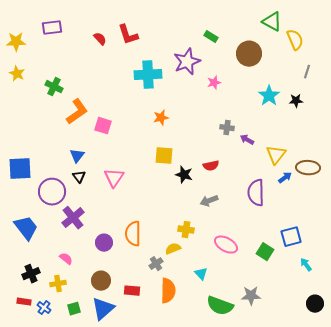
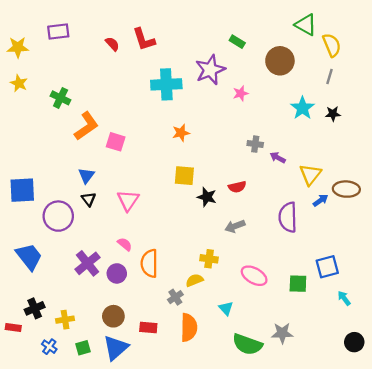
gray line: (307, 72) -> (329, 77), moved
purple cross: (73, 218) -> (88, 263), moved
green square: (265, 252) -> (298, 284), turned -30
pink semicircle: (66, 259) -> (125, 244), moved
red rectangle: (24, 302) -> (13, 327), moved

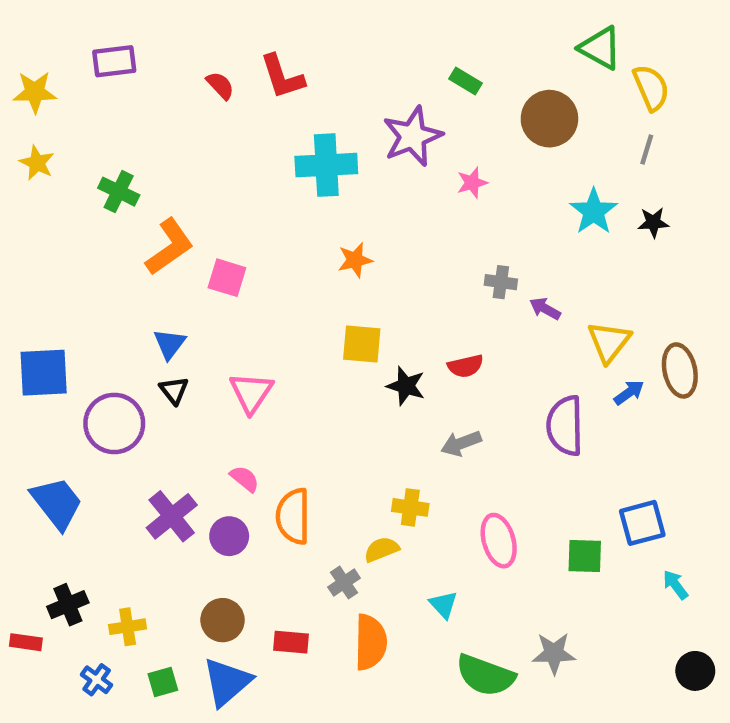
brown ellipse: (346, 189) -> (680, 370), turned 75
pink ellipse: (254, 276) -> (499, 541), turned 45

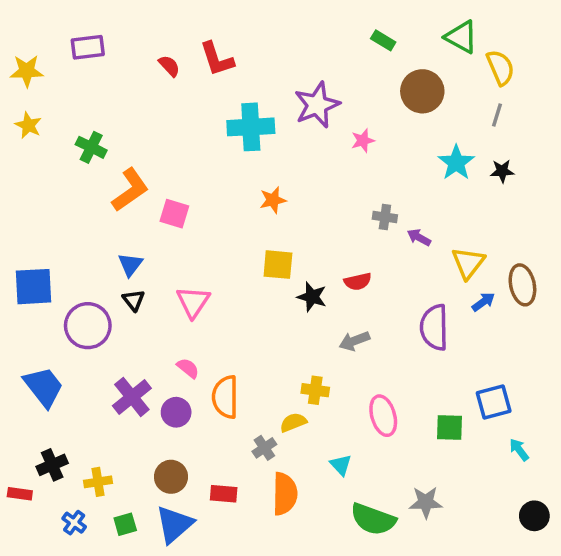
green rectangle: (466, 81) -> (383, 40), moved

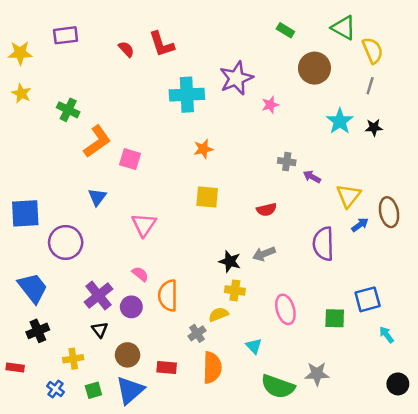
black star: (312, 297) -> (230, 261), moved
black triangle: (134, 300) -> (100, 330), moved
black cross: (52, 465) -> (38, 331), moved

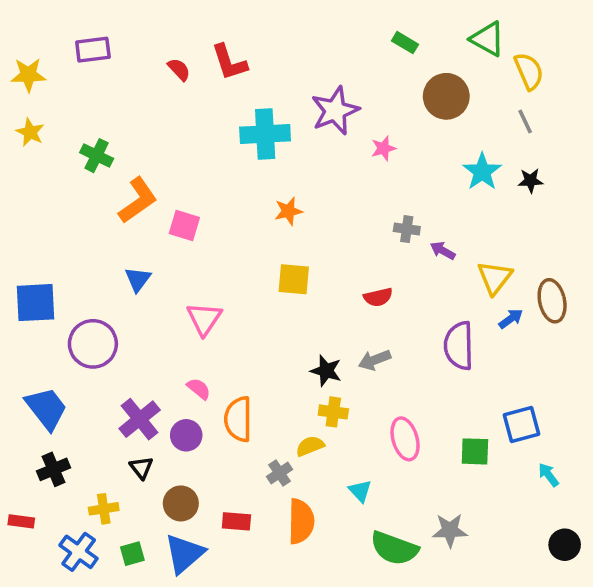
gray line: (370, 86) -> (525, 121), turned -42
blue cross: (56, 389) -> (79, 552), size x1.5

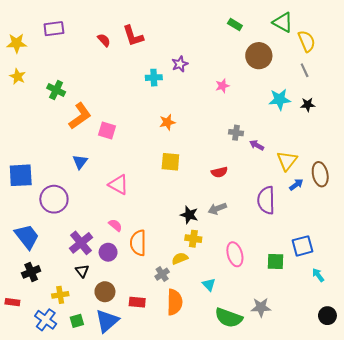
purple star: (335, 111) -> (180, 64), moved, size x0.6
cyan cross: (265, 134) -> (154, 78), size x0.6
cyan star: (482, 172) -> (280, 99), turned 30
pink triangle: (204, 319) -> (118, 185), turned -35

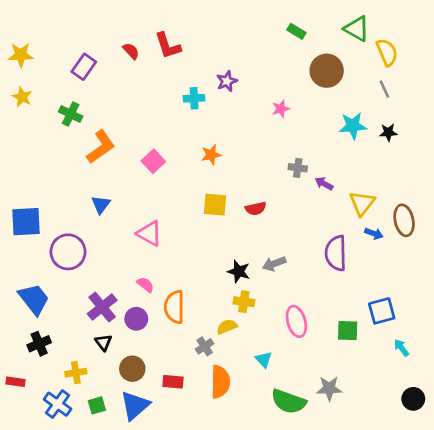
purple rectangle: (54, 29) -> (84, 67), moved, turned -48
pink square: (107, 131) -> (153, 161), moved, turned 30
red semicircle: (219, 172) -> (256, 209), moved
blue arrow: (296, 185) -> (374, 233), turned 56

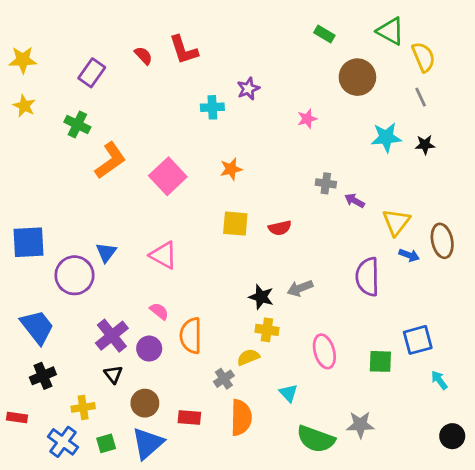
pink square: (153, 161) -> (168, 176), size x1.4
blue triangle: (101, 205) -> (106, 252), moved

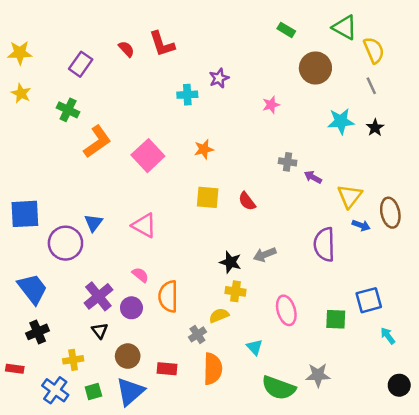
black star: (425, 145) -> (375, 128), turned -30
red semicircle: (280, 228) -> (247, 201), turned 66

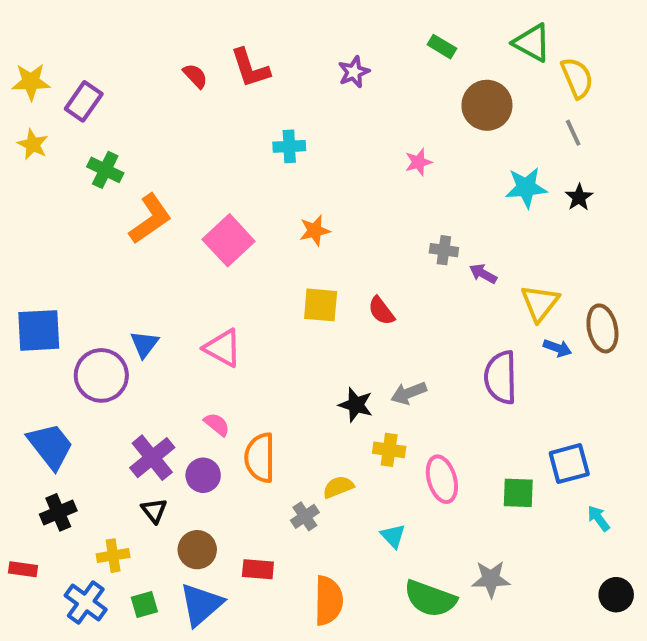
purple rectangle: (81, 64) -> (84, 101), moved
purple star: (219, 78) -> (354, 72), moved
yellow cross: (236, 291) -> (389, 450), moved
orange semicircle: (213, 369) -> (328, 601), moved

